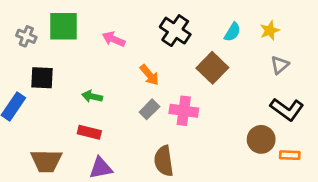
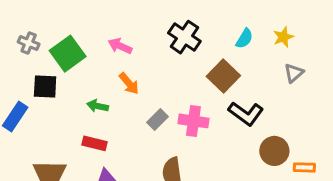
green square: (63, 26) -> (68, 54), moved, turned -36
orange arrow: (149, 75) -> (129, 83), moved
black L-shape: (287, 109) -> (246, 113), moved

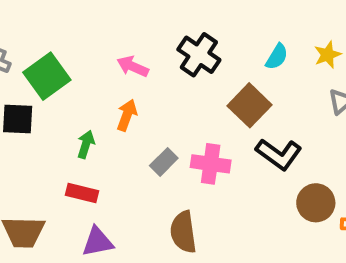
pink arrow: (120, 46) -> (133, 66), moved
orange arrow: (129, 83) -> (127, 115), turned -120
green arrow: (98, 106) -> (86, 144), turned 96

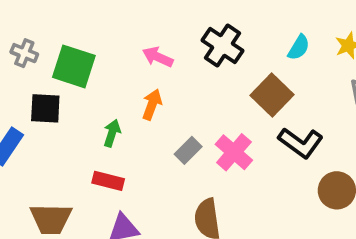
green square: (47, 76) -> (74, 66), turned -36
pink cross: (211, 164) -> (234, 152), turned 33

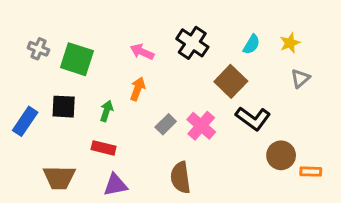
black square: (45, 108) -> (64, 107), moved

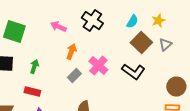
brown square: (231, 81) -> (141, 42), moved
orange arrow: (138, 89) -> (71, 52), moved
pink cross: (201, 126) -> (98, 66), moved
brown circle: (281, 155) -> (176, 86), moved

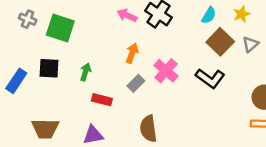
pink arrow: (58, 26) -> (127, 15), moved
red rectangle: (32, 92) -> (102, 100), moved

